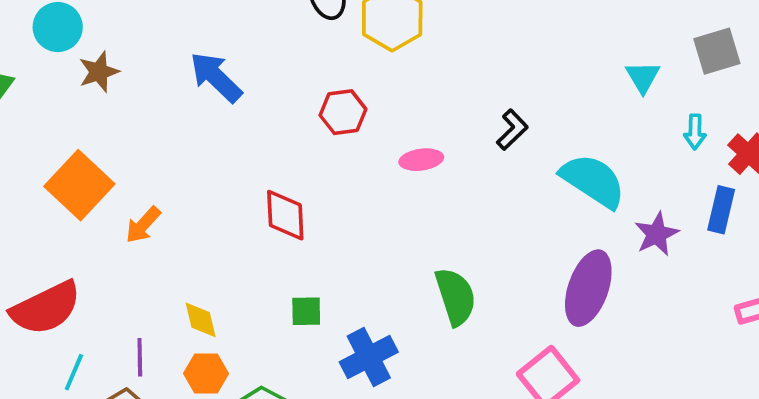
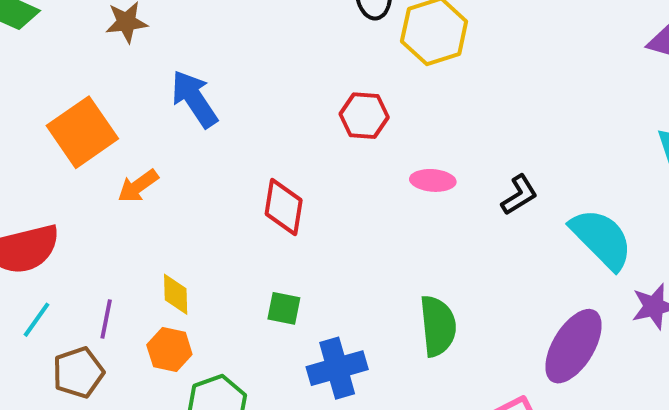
blue arrow: (216, 77) -> (194, 99), moved
black L-shape: (512, 130) -> (519, 195), moved

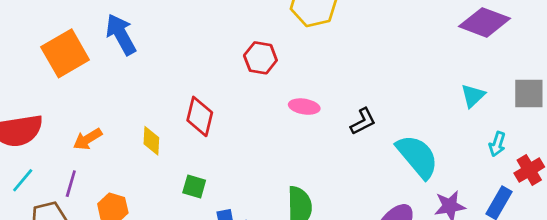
blue arrow: (194, 99) -> (121, 34), moved
orange arrow: (138, 186) -> (88, 139), moved
yellow diamond: (176, 294) -> (151, 141), moved

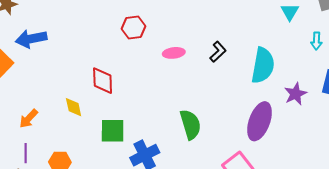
blue arrow: (121, 34) -> (31, 39), turned -56
cyan semicircle: (417, 156) -> (263, 65), turned 66
green square: (194, 186) -> (113, 131), size x1.5

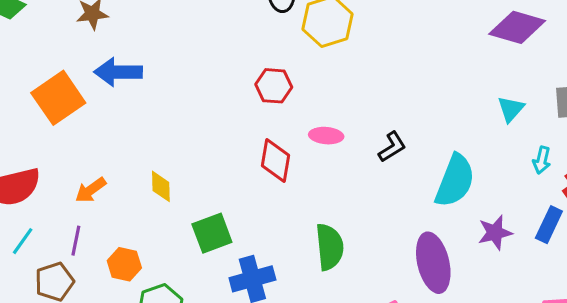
red diamond: (103, 81) -> (275, 161), moved
purple ellipse: (259, 121) -> (433, 263), turned -45
green square: (113, 131) -> (212, 233), turned -32

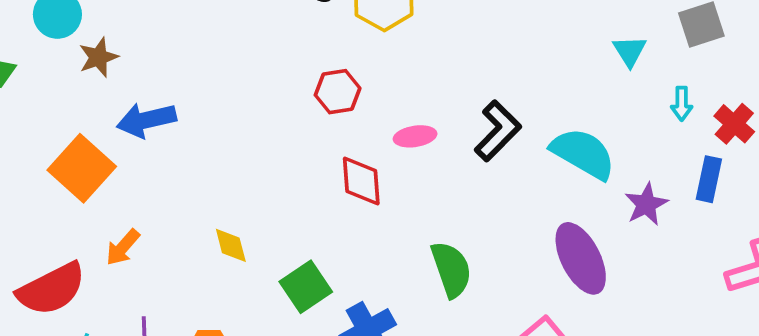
black L-shape: (392, 147) -> (498, 131), size x1.5
cyan semicircle: (455, 181) -> (583, 153), turned -68
orange arrow: (91, 190) -> (123, 247), moved

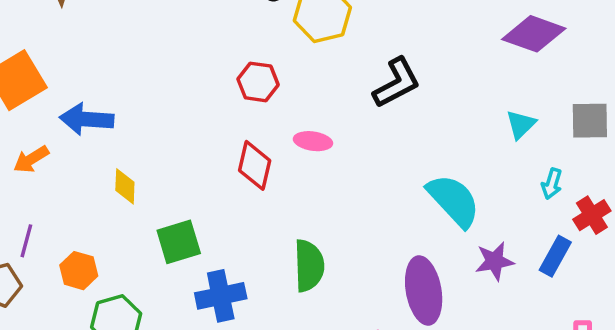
blue arrow: (146, 120) -> (87, 119), moved
black L-shape: (498, 131) -> (397, 83), moved

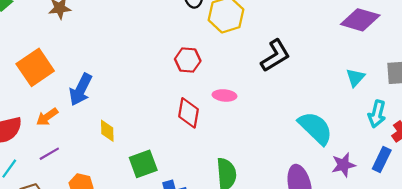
blue arrow: (87, 119) -> (81, 90), turned -64
cyan arrow: (552, 184) -> (377, 114), size x1.4
purple line: (26, 241) -> (49, 154), moved, turned 48

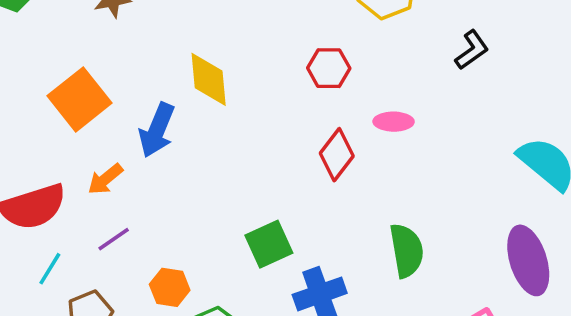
black L-shape: (275, 56) -> (472, 50), size x0.7
red diamond: (189, 113) -> (337, 155), turned 32
yellow diamond: (107, 131) -> (209, 79), moved, size x1.5

